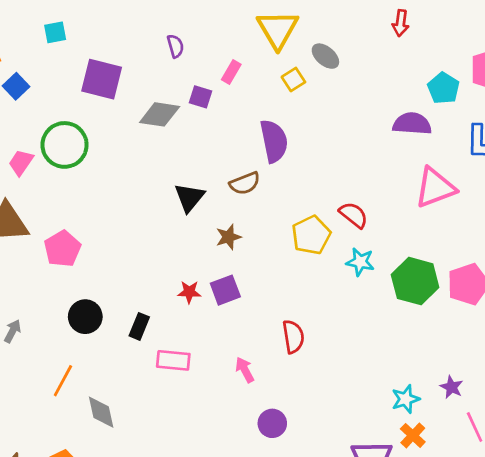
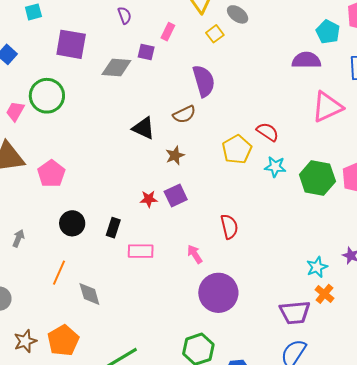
black triangle: (189, 197) -> (144, 128), turned -40
purple circle: (272, 423) -> (218, 293), size x1.8

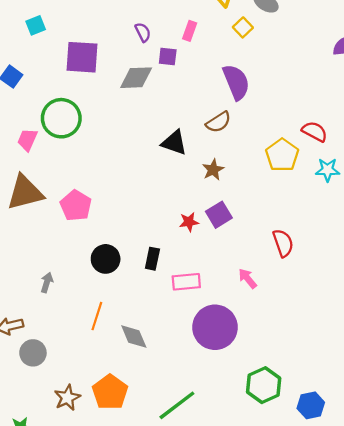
purple semicircle: (125, 15) -> (143, 32), moved
purple circle: (218, 293) -> (215, 327), moved

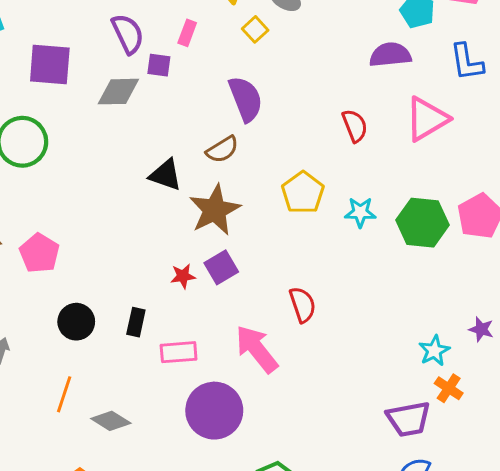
purple semicircle: (143, 32) -> (128, 34), size x1.6
red semicircle: (315, 131) -> (355, 126), moved, turned 40
brown star: (213, 170) -> (215, 210), size x1.8
pink arrow: (248, 278) -> (257, 349), size x1.8
gray diamond: (134, 337) -> (111, 421), turned -36

